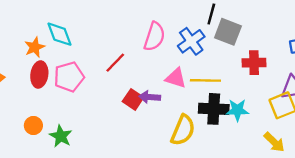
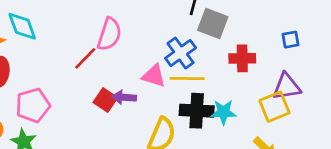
pink semicircle: (154, 37) -> (109, 34), moved
blue cross: (191, 41) -> (181, 53), moved
pink pentagon: (69, 77) -> (33, 105), moved

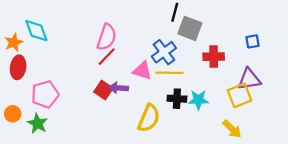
red line: (85, 58) -> (107, 57), moved
black cross: (197, 111) -> (177, 99), size x0.7

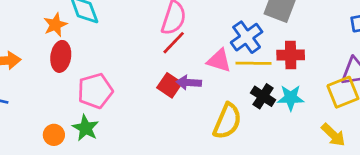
red cross: (214, 57) -> (291, 55), moved
black cross: (177, 99) -> (263, 96), turned 30
orange circle: (13, 114) -> (54, 135), moved

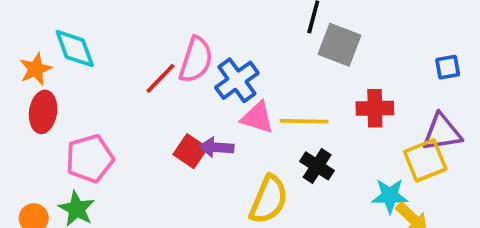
blue cross: (247, 37) -> (237, 80), moved
red line: (174, 43) -> (160, 78), moved
red cross: (291, 55) -> (375, 108), moved
cyan star: (291, 98) -> (390, 196), moved

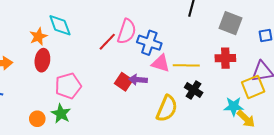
gray square: (339, 45) -> (231, 23), moved
blue cross: (237, 80) -> (149, 43), turned -35

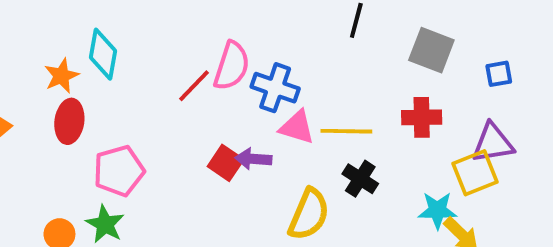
cyan diamond: (60, 25) -> (103, 54), turned 30

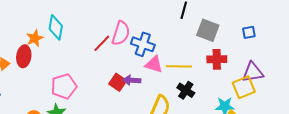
gray square: (431, 50) -> (208, 30), moved
blue square: (499, 74) -> (249, 32), moved
red ellipse: (69, 121) -> (24, 56), moved

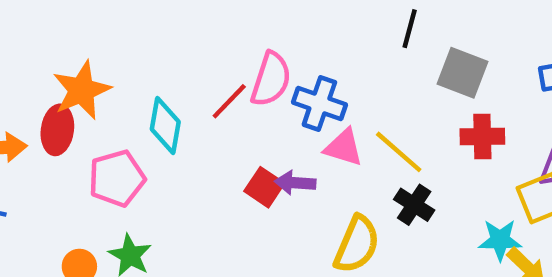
cyan diamond: (56, 27) -> (165, 126), moved
orange star: (35, 38) -> (82, 90), size x1.5
yellow line: (179, 66) -> (399, 152), turned 40
pink pentagon: (64, 86) -> (117, 178), moved

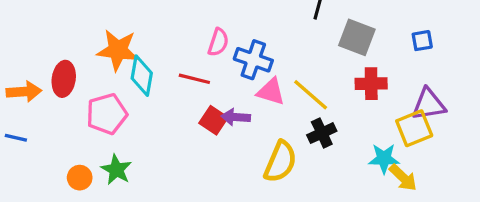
pink semicircle: (271, 79) -> (218, 42), size x0.7
orange star: (82, 90) -> (118, 50), moved, turned 30
red line: (229, 101) -> (194, 79), moved, turned 60
black cross: (414, 205) -> (322, 133), turned 32

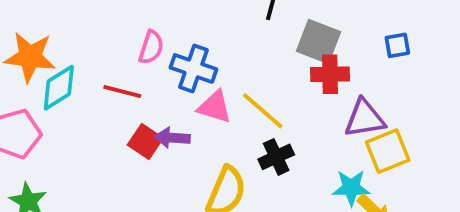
cyan diamond: (142, 76) -> (59, 88), turned 48
red cross: (371, 84) -> (330, 74), moved
purple triangle: (429, 104) -> (365, 118), moved

